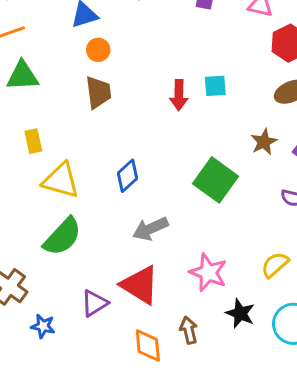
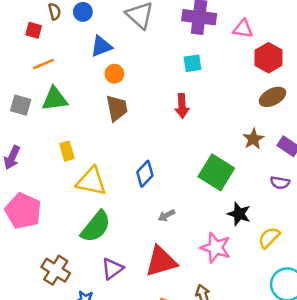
cyan square: (215, 86) -> (192, 63), moved
gray arrow: (150, 229) -> (166, 215), size x0.6
red triangle: (140, 285) -> (161, 261), turned -44
purple triangle: (95, 303) -> (112, 269), moved
black star: (240, 313) -> (239, 214), moved

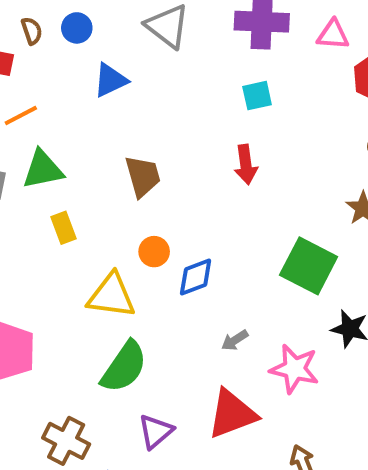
orange circle: (114, 74) -> (154, 252), moved
yellow rectangle: (67, 151) -> (63, 228), moved
blue diamond: (145, 174) -> (196, 277), turned 30
pink star: (216, 248) -> (294, 369), moved

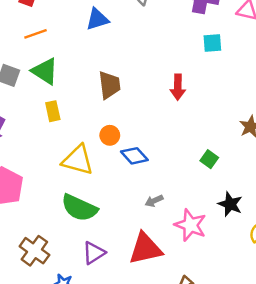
cyan square: (257, 96) -> (212, 43), moved
green triangle: (43, 170) -> (45, 71), turned 36
green square: (309, 266) -> (209, 159), size x0.5
blue diamond: (196, 277) -> (134, 156), turned 60
green semicircle: (124, 367) -> (79, 208), turned 72

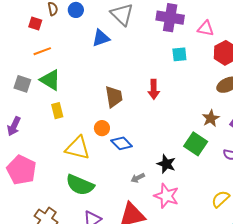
blue triangle: (97, 19) -> (101, 38), moved
brown trapezoid: (109, 85) -> (114, 97), moved
green square: (209, 159) -> (196, 144), moved, size x1.6
black star: (230, 204) -> (166, 164), moved

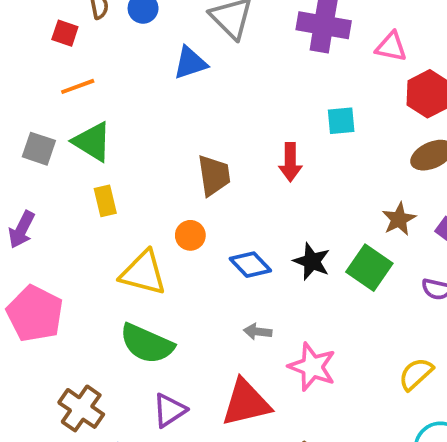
cyan square: (179, 54) -> (341, 121), moved
blue diamond: (122, 143) -> (250, 265), moved
black star: (166, 164) -> (312, 261), moved
gray arrow: (138, 178) -> (258, 332), turned 32

